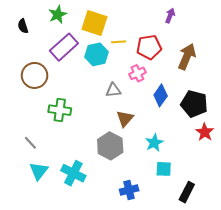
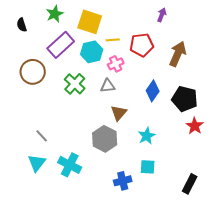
pink cross: (137, 73) -> (116, 64), moved
green cross: (60, 110) -> (75, 84), moved, turned 35
gray line: (30, 143) -> (42, 136), moved
cyan square: (164, 169) -> (148, 167), moved
black rectangle: (187, 192) -> (190, 184), moved

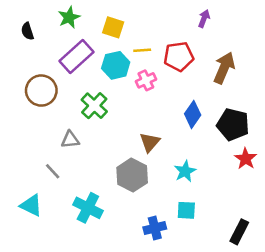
yellow square: (90, 22) -> (113, 27), size x0.7
gray triangle: (108, 86) -> (70, 140), moved
cyan triangle: (37, 163) -> (31, 205), moved, turned -42

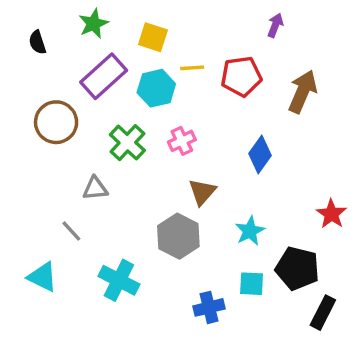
pink cross: (146, 80) -> (182, 141), moved
black pentagon: (233, 125) -> (297, 268), moved

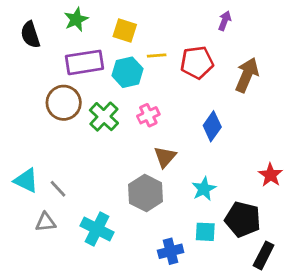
black semicircle: (37, 42) -> (30, 35), size x1.4
purple rectangle: (104, 76) -> (84, 62), turned 33
brown circle: (56, 122) -> (64, 103), moved
gray triangle: (95, 188) -> (46, 222), moved
cyan triangle: (42, 277) -> (26, 180), moved

